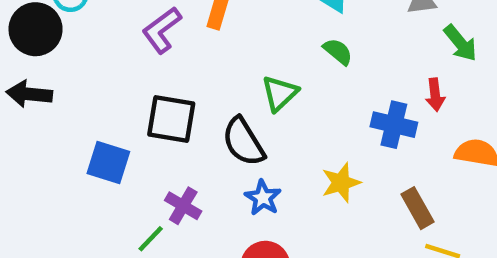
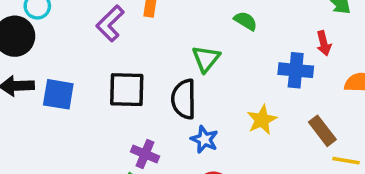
black semicircle: (243, 142) -> (184, 99), turned 39
blue square: (108, 163) -> (58, 94), moved

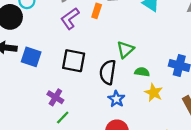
green semicircle: (246, 21) -> (142, 72), moved, turned -32
yellow star: (262, 120) -> (154, 93), turned -30
purple cross: (145, 154) -> (55, 97), moved

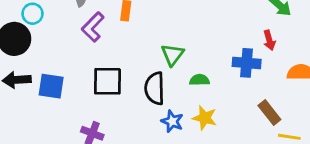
yellow star: (154, 93) -> (205, 118), moved

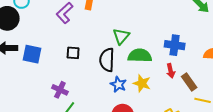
red arrow: (269, 40) -> (171, 71), moved
green semicircle: (199, 80) -> (140, 56), size x1.6
black square: (107, 81) -> (73, 53), size x0.6

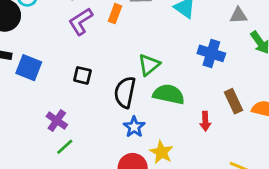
blue cross: (175, 45) -> (211, 53), moved
brown rectangle: (189, 82) -> (233, 101), moved
yellow star: (142, 83) -> (161, 152), moved

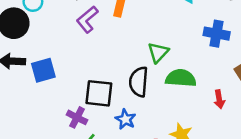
blue square: (29, 68) -> (43, 70), turned -30
black square: (82, 75) -> (99, 93), moved, size x1.6
blue star: (134, 127) -> (125, 119), moved

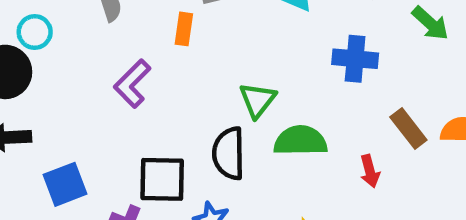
purple L-shape: (87, 19) -> (132, 84), moved
blue square: (43, 70) -> (65, 184), moved

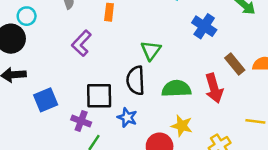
blue cross: (355, 59) -> (204, 26), turned 30
green semicircle: (300, 141) -> (176, 89), moved
red arrow: (370, 171) -> (214, 88), size x1.6

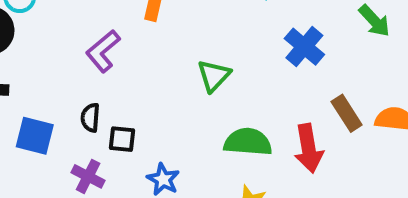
black semicircle: (136, 80) -> (90, 118), moved, size x0.6
black square: (99, 96) -> (122, 139), size x0.6
blue square: (46, 100) -> (35, 136), turned 30

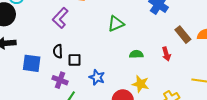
green triangle: (214, 76) -> (116, 24), turned 30
green semicircle: (248, 142) -> (136, 54), size x0.6
red arrow: (309, 148) -> (166, 54), size x0.6

